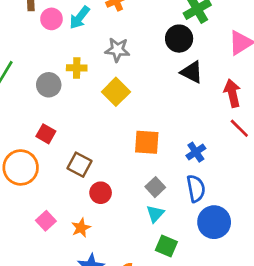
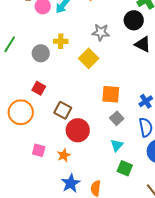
gray star: (117, 50) -> (101, 32), moved
gray square: (155, 187) -> (117, 118), moved
red circle: (101, 193) -> (78, 130), size x1.5
pink square: (46, 221) -> (39, 150), turned -32

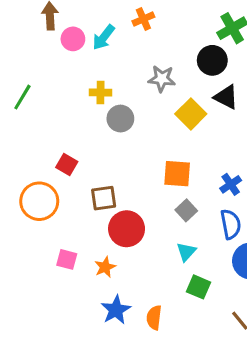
gray circle: (41, 53) -> (120, 119), moved
yellow square: (89, 58) -> (191, 114), moved
brown square: (63, 110) -> (104, 198), turned -36

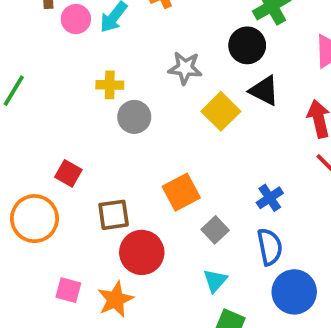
orange square: (177, 174) -> (181, 192), moved, turned -32
orange star: (105, 267) -> (115, 299), size x1.4

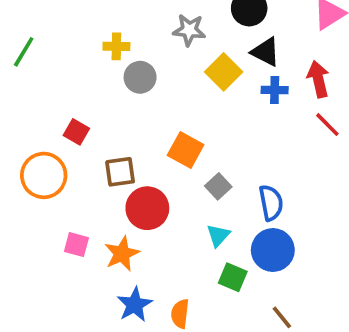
orange square: (181, 192) -> (186, 150), turned -33
blue cross: (270, 198) -> (275, 90), moved, turned 35
blue circle: (294, 292) -> (273, 250), moved

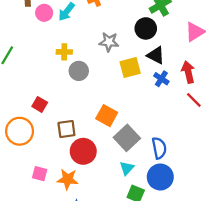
yellow square: (224, 72) -> (130, 68), turned 30
blue cross: (275, 90) -> (161, 79), turned 32
gray square: (218, 186) -> (127, 138), size x1.6
orange star: (122, 254) -> (68, 179), turned 30

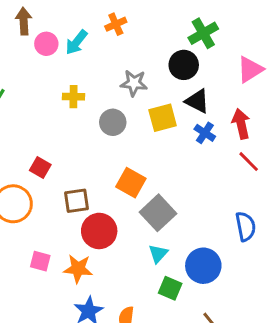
gray circle: (79, 71) -> (113, 122), moved
blue semicircle: (159, 148) -> (246, 226), moved

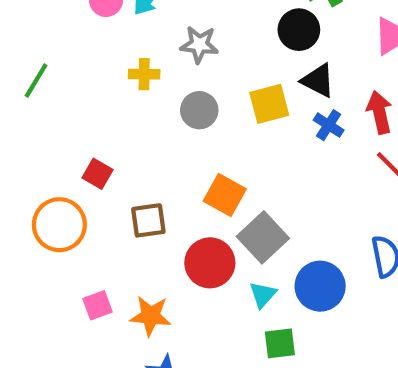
gray star: (134, 83) -> (199, 44), moved
red circle: (99, 231) -> (210, 263), moved
pink square: (40, 261) -> (98, 305), turned -35
blue circle: (203, 266) -> (320, 286), moved
green square: (170, 288) -> (280, 343), turned -30

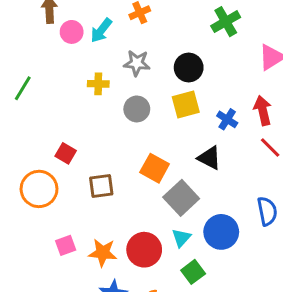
black circle: (299, 30) -> (189, 67), moved
black triangle: (318, 81) -> (209, 158), moved
red circle: (210, 263) -> (144, 250), moved
green square: (280, 343) -> (193, 272), turned -30

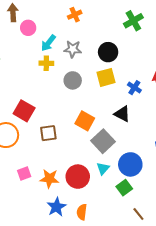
cyan arrow: (101, 30) -> (48, 43), moved
red square: (66, 153) -> (24, 111), size x1.5
green square: (193, 272) -> (124, 188), moved

